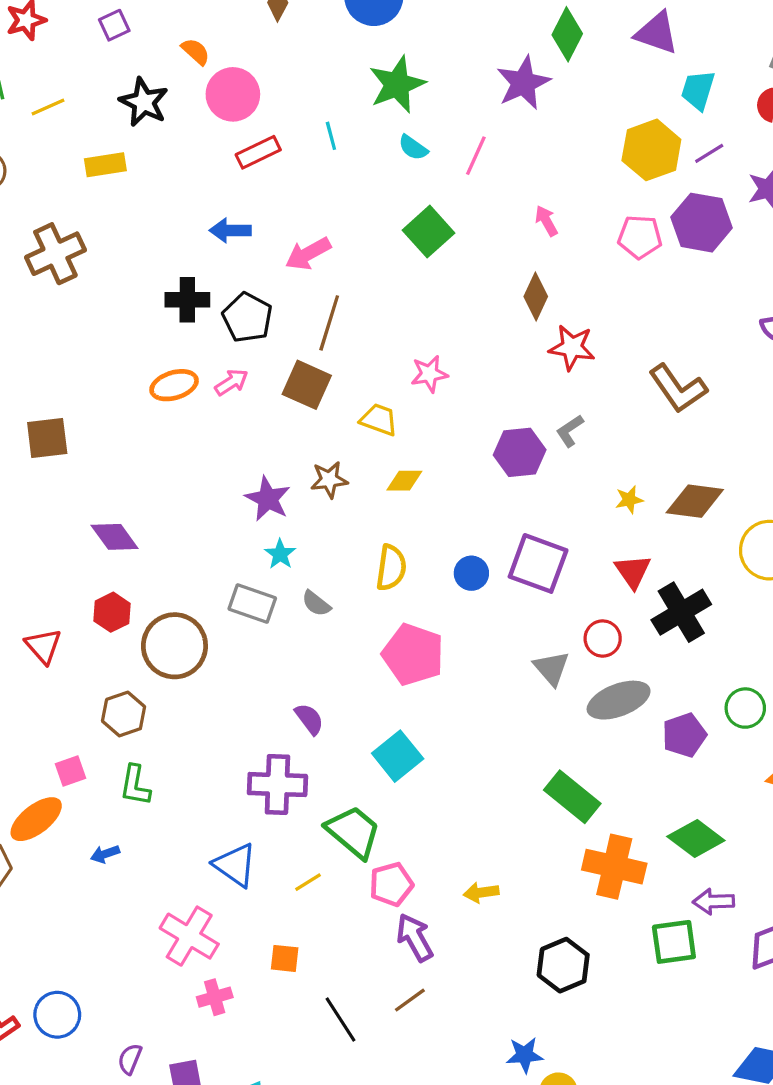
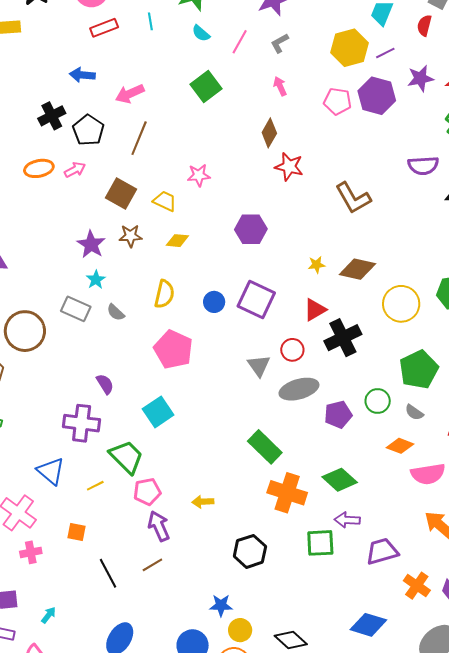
black cross: (187, 300) -> (52, 116), turned -32
brown square: (307, 385) -> (121, 193), moved
gray L-shape: (570, 431) -> (280, 43), moved
red triangle: (633, 571) -> (315, 310), turned 30

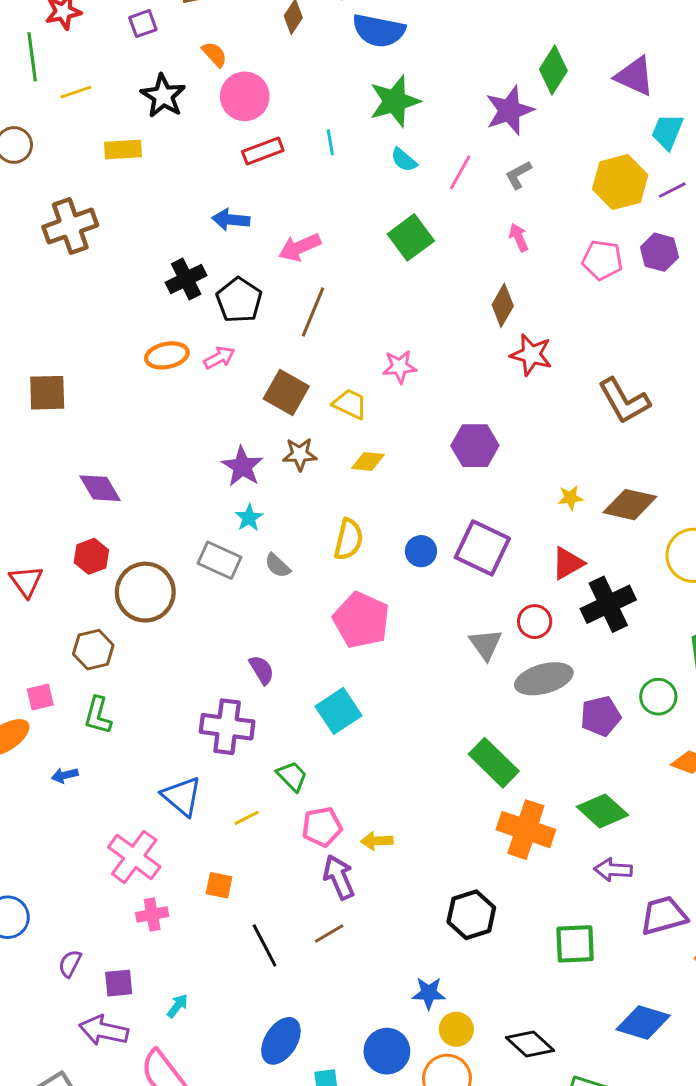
purple hexagon: (377, 96) -> (659, 252), size x0.7
green trapezoid: (126, 457) -> (292, 776), size x0.6
yellow arrow: (203, 502) -> (377, 841), moved
green square: (320, 543) -> (575, 944), moved

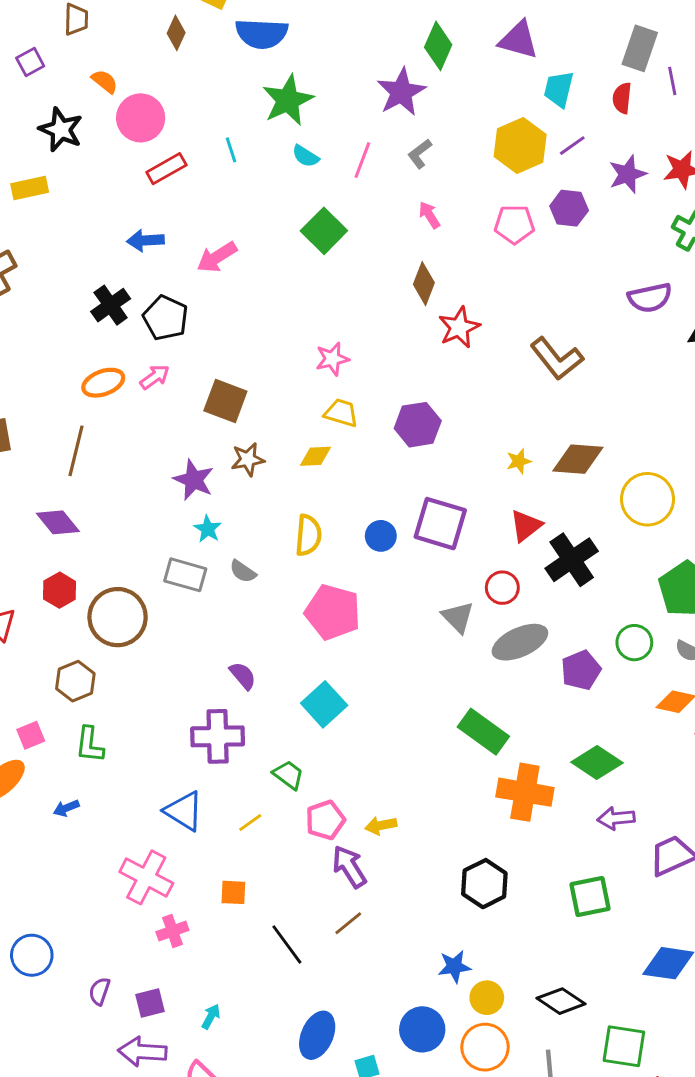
brown line: (313, 312) -> (76, 451), moved
red star: (531, 355) -> (459, 327), turned -30
yellow trapezoid: (350, 404) -> (341, 413), moved

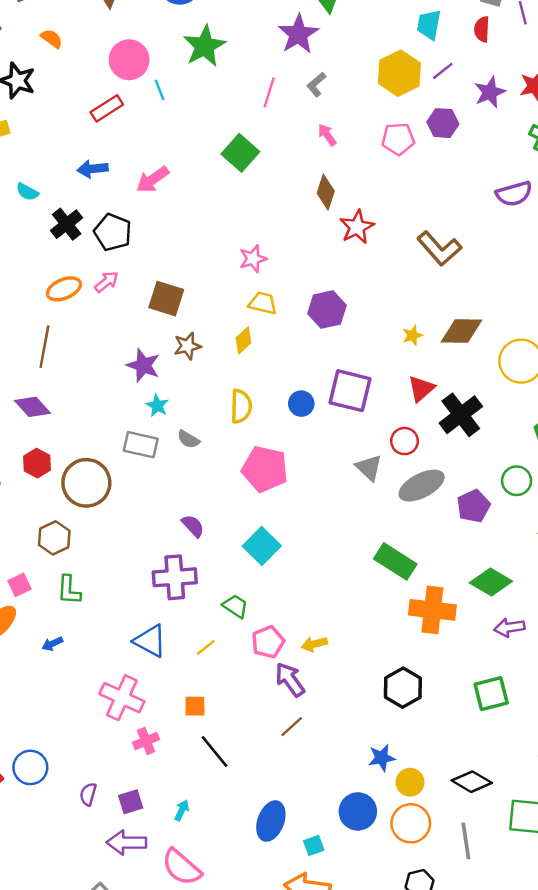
pink circle: (141, 118) -> (129, 60), moved
cyan semicircle: (306, 156) -> (27, 192), moved
yellow diamond: (316, 456) -> (243, 340), turned -36
black line: (287, 944) -> (215, 751), moved

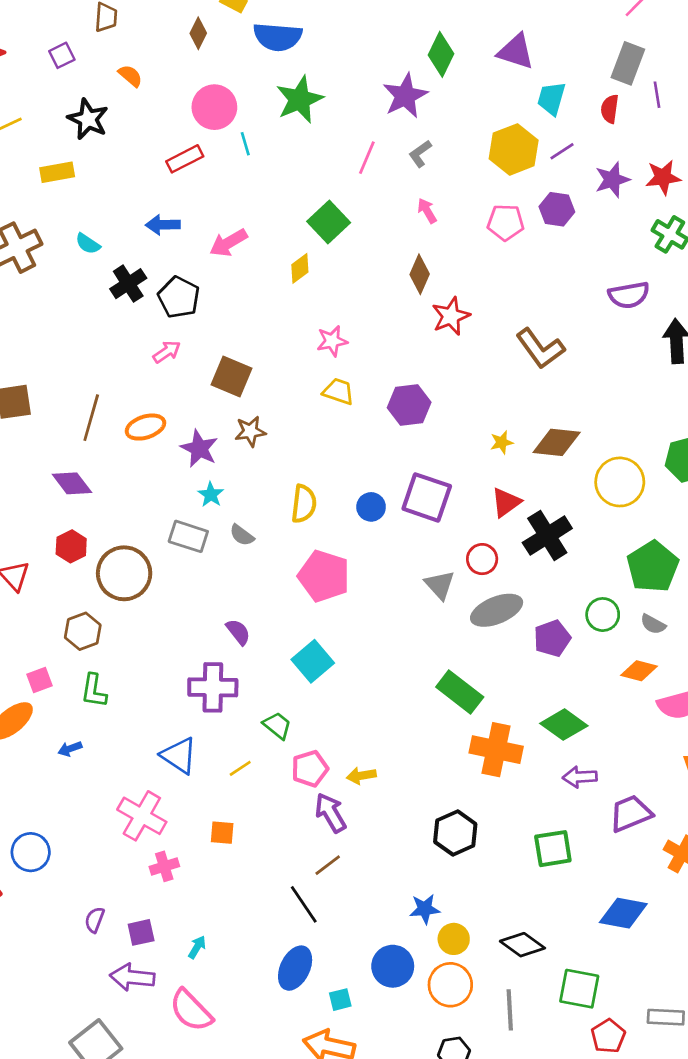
orange ellipse: (64, 289) -> (145, 427), moved
yellow diamond: (243, 340) -> (300, 268), moved
black line: (215, 751) -> (304, 904), moved
blue circle: (30, 767) -> (31, 852), moved

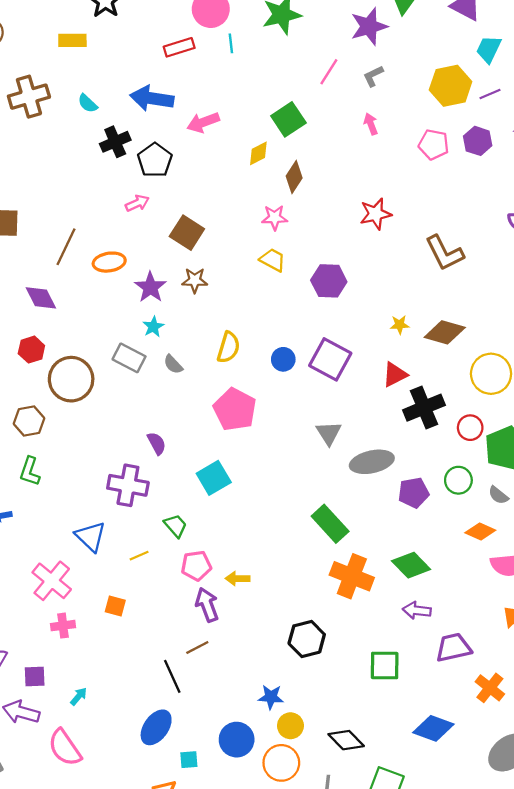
blue arrow: (163, 225) -> (152, 98), size x1.5
brown diamond: (420, 274) -> (294, 177), moved
red circle: (482, 559) -> (470, 428), moved

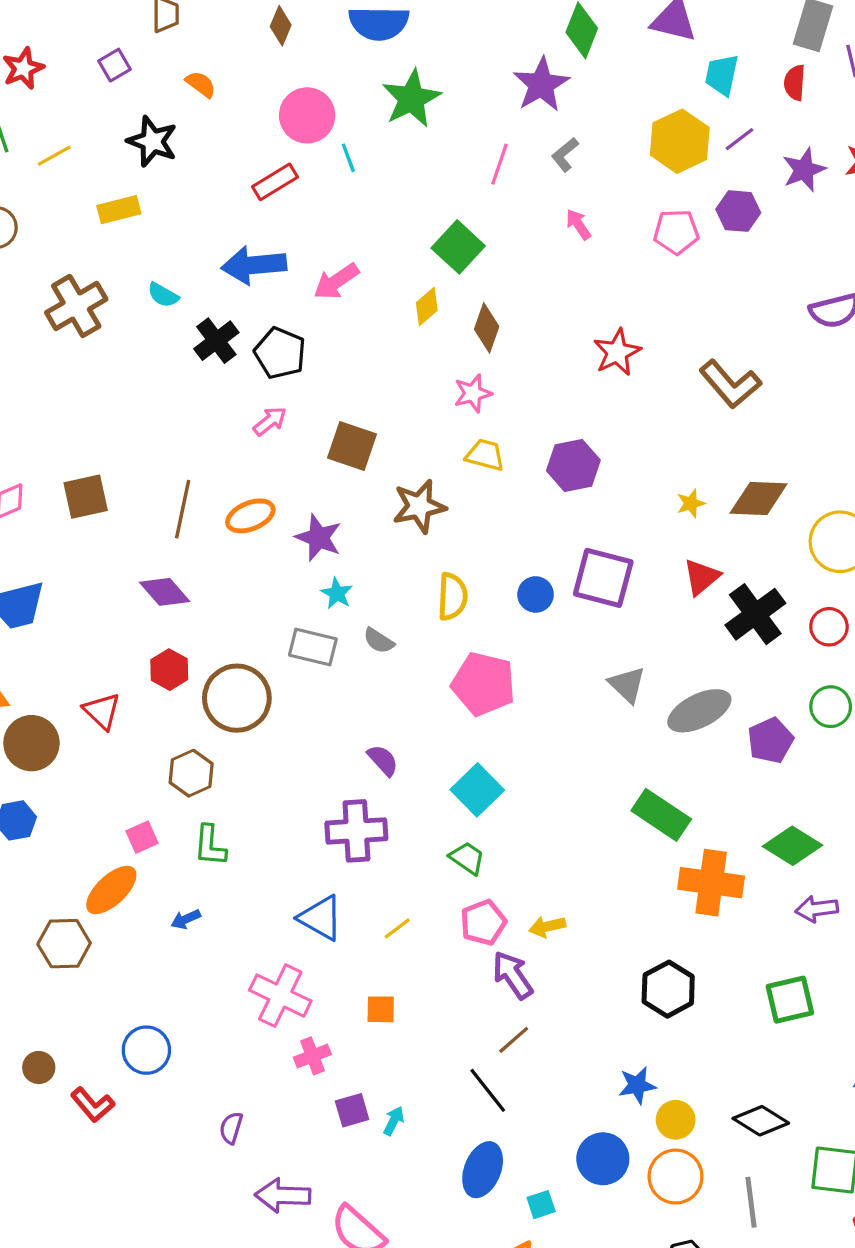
brown star: (195, 280) -> (419, 506), moved, size x1.4
green trapezoid: (176, 526) -> (467, 858), moved
purple square: (35, 677) -> (352, 1110), moved
cyan arrow: (79, 696) -> (394, 1121), moved

